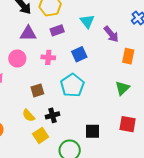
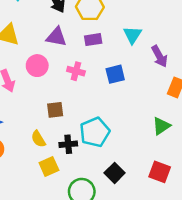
cyan pentagon: (72, 85) -> (95, 132), moved
black square: (93, 131) -> (115, 173), turned 35

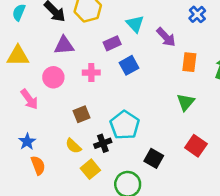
purple rectangle: (93, 40) -> (112, 43), moved
red square: (160, 172) -> (196, 146), turned 30

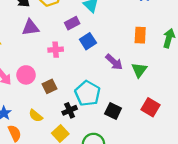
purple arrow: (166, 37) -> (114, 62), moved
pink circle: (53, 77) -> (26, 75), moved
yellow semicircle: (73, 146) -> (36, 116), moved
black square: (154, 158) -> (113, 111), moved

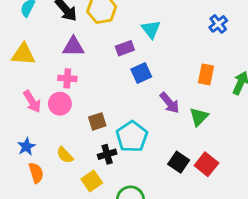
pink cross: (56, 50) -> (67, 78), moved
brown square: (50, 86) -> (97, 121), moved
black square: (113, 111) -> (179, 162), moved

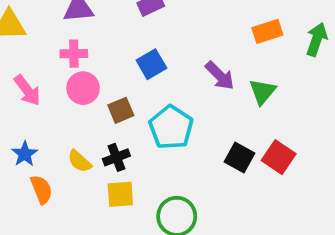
blue square: (141, 73) -> (151, 64), moved
orange rectangle: (206, 74) -> (267, 31), turned 66
pink circle: (60, 104) -> (83, 88), moved
black cross: (107, 154) -> (116, 157), moved
yellow square: (92, 181) -> (120, 194), turned 36

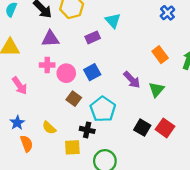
orange rectangle: (267, 31) -> (160, 55), turned 70
pink circle: (83, 88) -> (66, 73), moved
brown square: (121, 110) -> (74, 99), turned -32
black cross: (116, 157) -> (87, 130), moved, turned 32

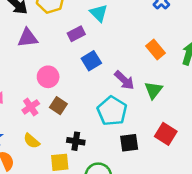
pink cross: (47, 65) -> (31, 107), moved, turned -32
blue square: (92, 72) -> (91, 61), moved
cyan pentagon: (103, 109) -> (112, 111), moved
black square: (142, 128) -> (129, 143), moved, turned -35

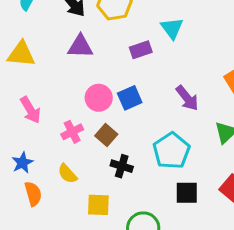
blue square: (91, 61) -> (130, 98), moved
purple arrow: (124, 80) -> (187, 98), moved
black cross: (76, 141) -> (122, 166), moved

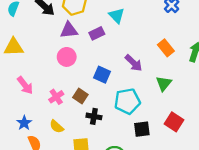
purple triangle: (80, 46) -> (69, 30), moved
pink circle: (99, 98) -> (67, 57), moved
blue square: (130, 98) -> (102, 75), moved, turned -35
cyan pentagon: (171, 151) -> (127, 101), turned 30

